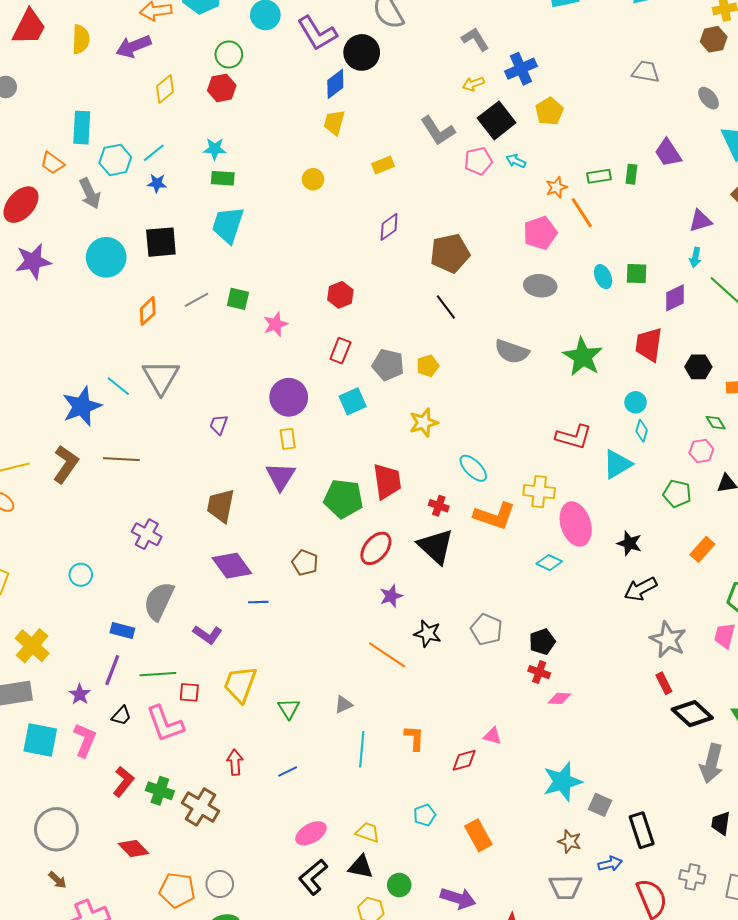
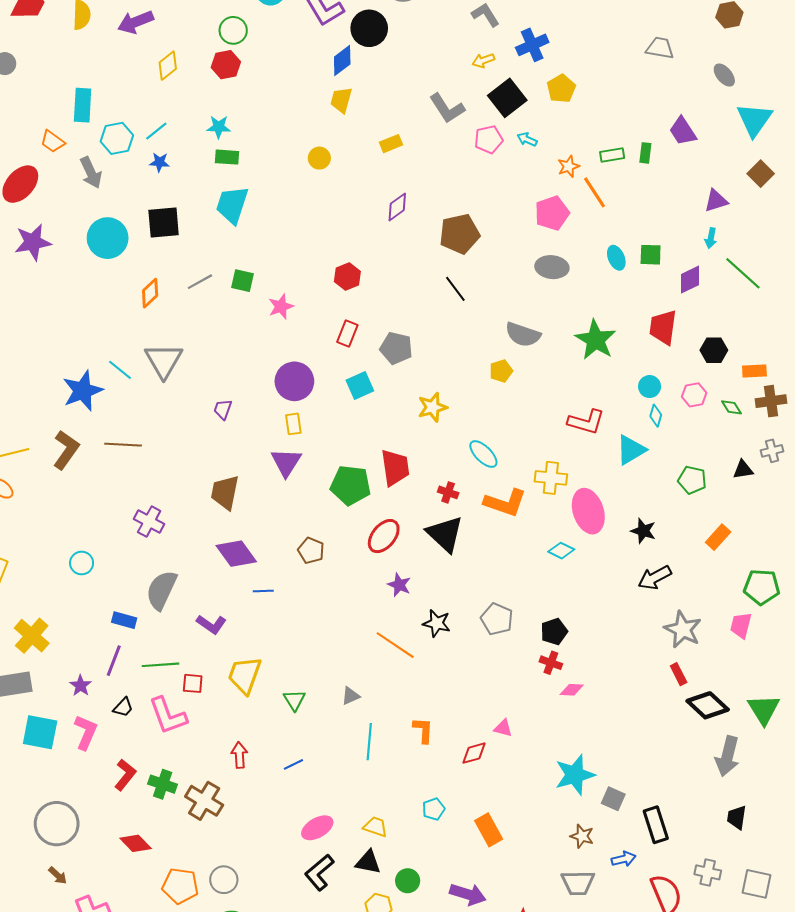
yellow pentagon: (428, 366) -> (501, 371), moved
pink hexagon: (701, 451) -> (694, 395), moved
purple star: (391, 596) -> (399, 585), turned -30

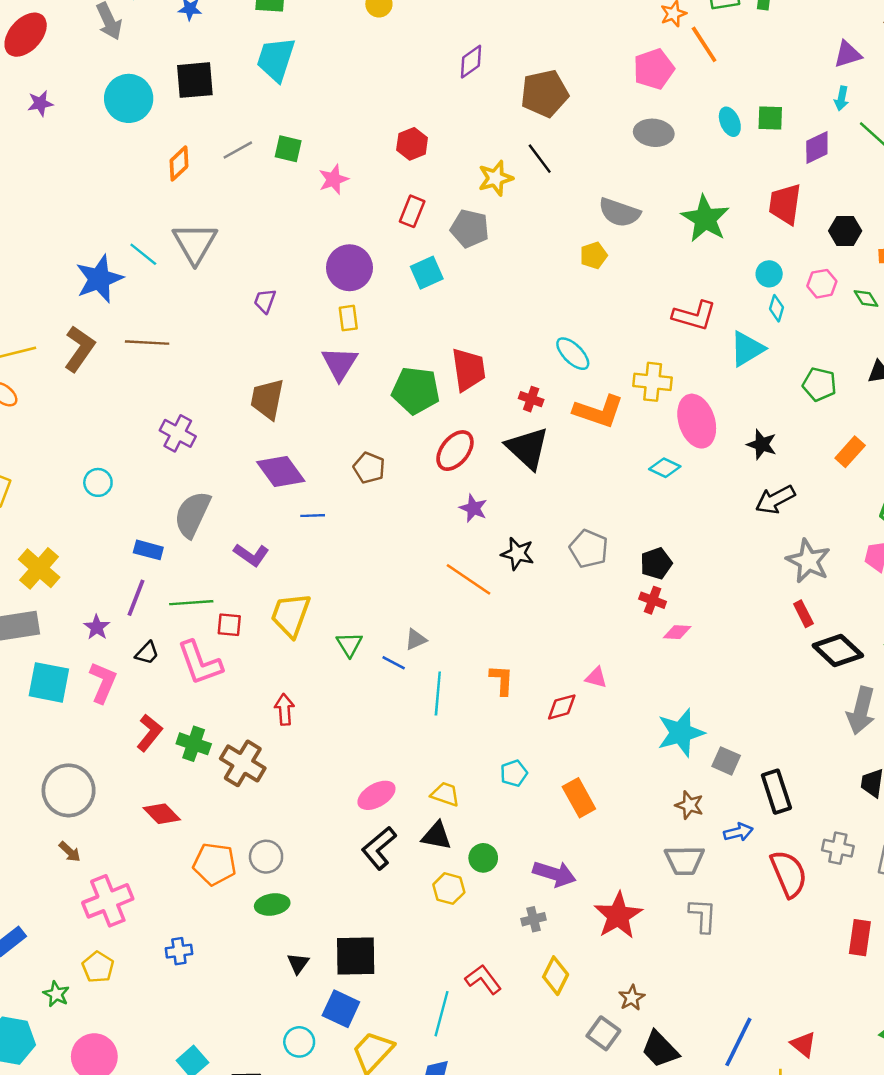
purple star: (33, 242) -> (40, 103), size x0.6
yellow star: (433, 407) -> (495, 178), moved
blue line: (293, 764) -> (394, 663), moved, turned 54

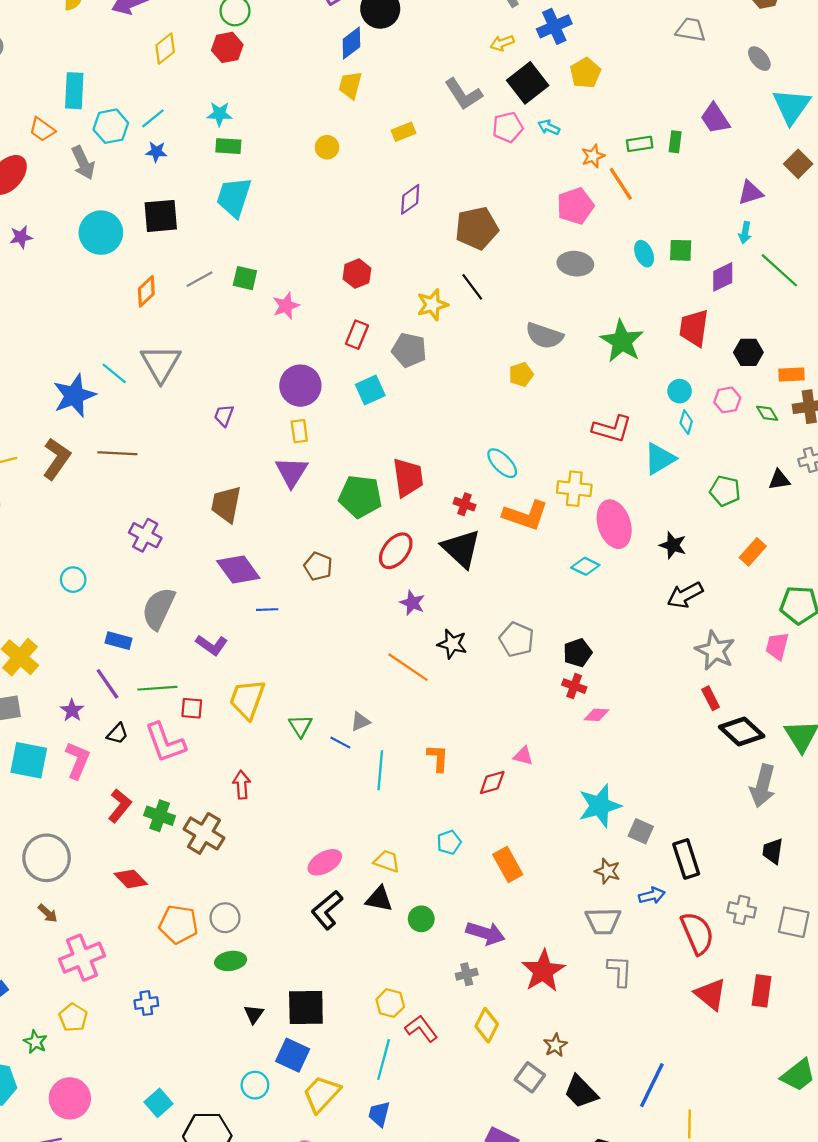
purple line: (136, 598) -> (108, 684), turned -56
yellow hexagon: (449, 889) -> (390, 1003), moved
red triangle: (803, 1044) -> (711, 994), moved, size x1.4

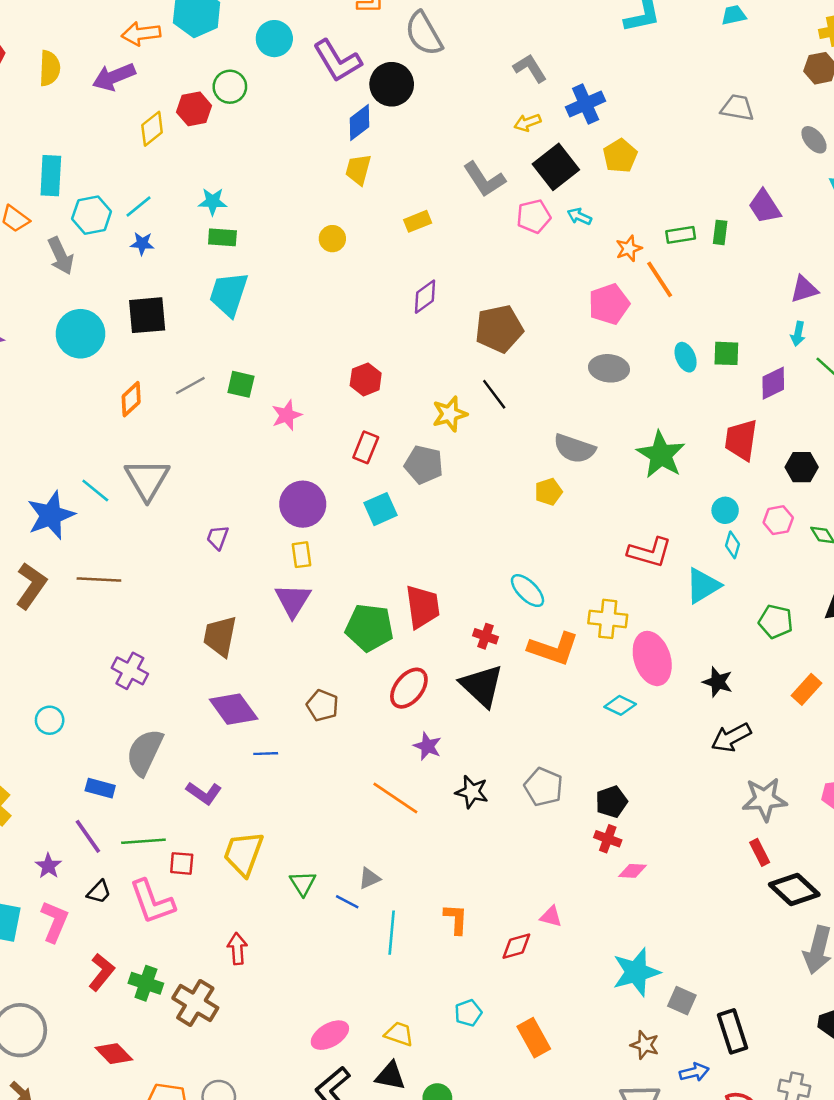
red hexagon: (227, 47) -> (194, 109), moved
gray star: (715, 651) -> (765, 799), turned -30
orange line: (408, 667) -> (395, 798), moved

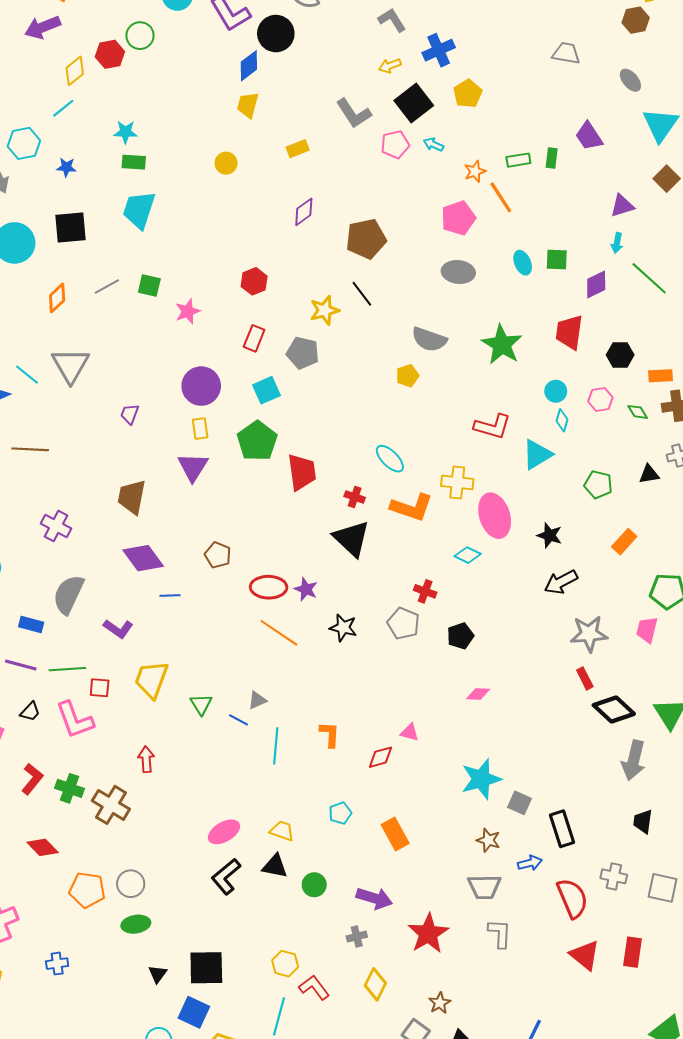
cyan line: (138, 207) -> (63, 108), moved
green pentagon: (369, 628) -> (257, 441), moved, turned 30
red ellipse: (409, 688) -> (269, 587), moved, turned 52
purple line: (88, 836) -> (21, 665), turned -40
red cross: (608, 839) -> (425, 591), moved

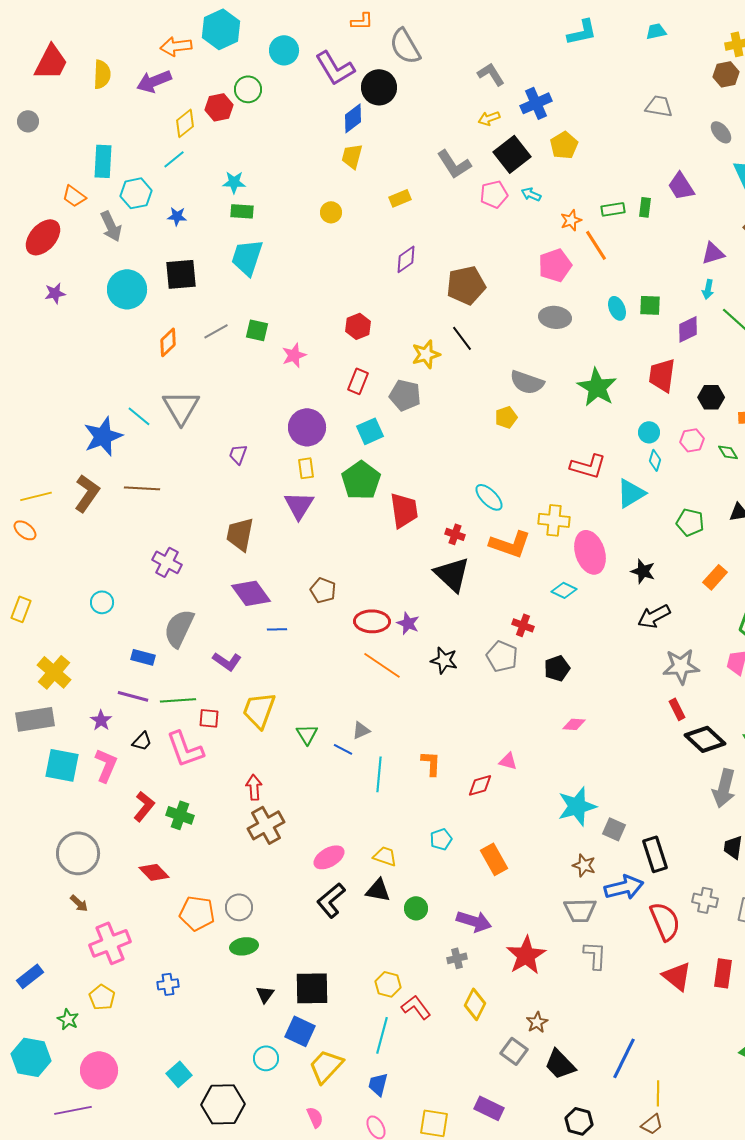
brown cross: (111, 805) -> (266, 825), moved, turned 30
blue arrow: (530, 863) -> (624, 887), size x1.6

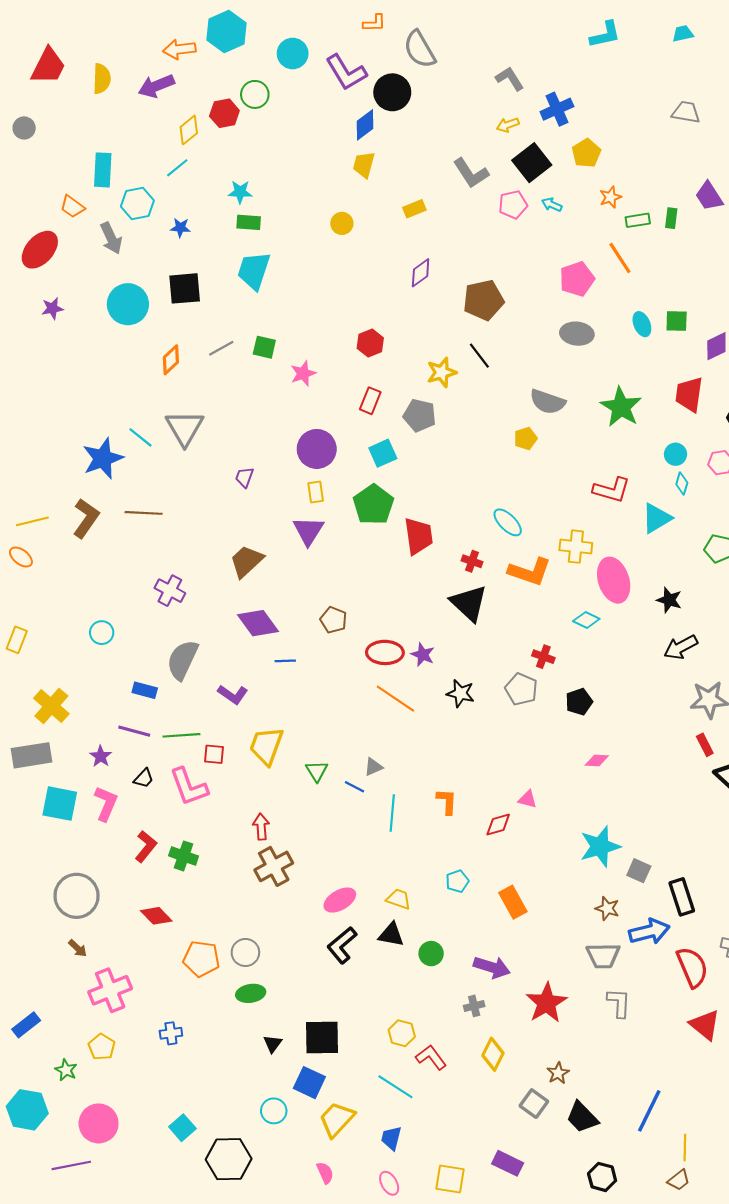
orange star: (571, 220) -> (610, 197), moved
brown trapezoid: (240, 534) -> (246, 561), turned 36
cyan line: (382, 1035) -> (395, 1087), turned -72

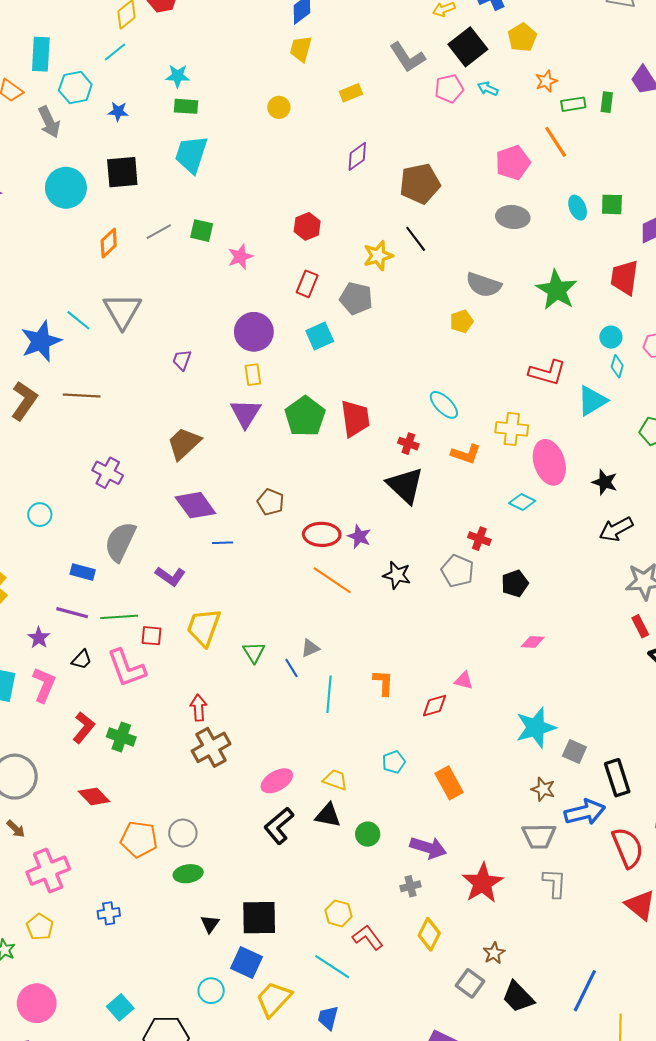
green pentagon: (373, 505) -> (305, 416), moved
orange L-shape: (530, 572) -> (466, 454), size x0.7
blue line: (355, 787) -> (291, 668), turned 30

